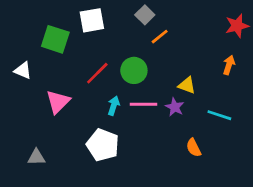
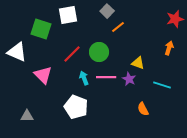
white triangle: (23, 70) -> (17, 52), size x1.5
pink triangle: (58, 102) -> (43, 75), turned -30
cyan arrow: (114, 106) -> (84, 78), turned -40

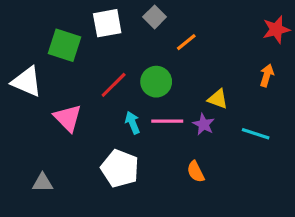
gray square: (107, 11) -> (155, 17), moved
orange semicircle: (143, 109) -> (196, 172), moved

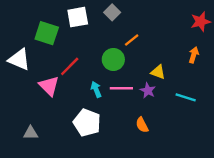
orange line: (186, 42) -> (132, 40), moved
red line: (114, 85) -> (70, 66), moved

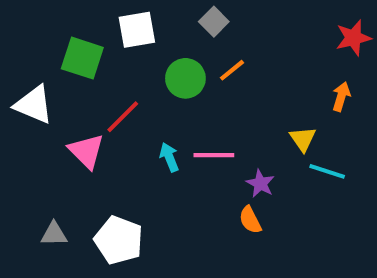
gray square: (112, 12) -> (214, 22), moved
green circle: (113, 59) -> (185, 78), moved
yellow triangle: (158, 72) -> (303, 139), moved, turned 35
purple star: (148, 90) -> (260, 184), moved
white pentagon: (87, 123) -> (119, 240), moved

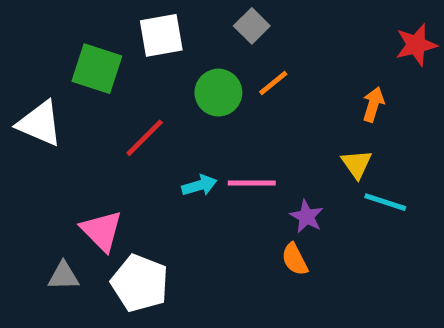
orange arrow: (341, 97) -> (373, 104), moved
pink triangle: (86, 151) -> (102, 231), moved
cyan arrow: (169, 157) -> (199, 185), turned 96

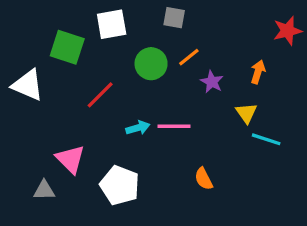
gray square: (252, 26) -> (174, 18), turned -35
purple star: (307, 216) -> (212, 82), moved
white pentagon: (140, 283) -> (120, 185), moved

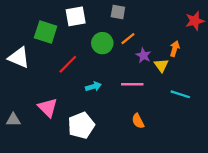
yellow triangle: (246, 113) -> (161, 65), moved
pink line: (174, 126) -> (132, 84), moved
white pentagon: (120, 185) -> (81, 125), turned 30
gray triangle: (44, 190) -> (13, 120), moved

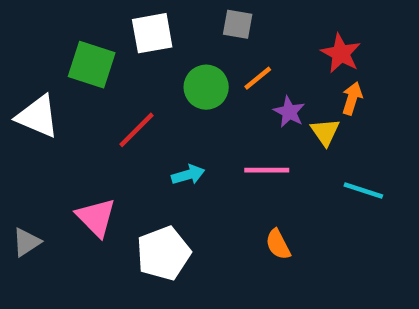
red star: (195, 21) -> (341, 53), moved, turned -30
gray triangle: (13, 120) -> (26, 242), turned -32

